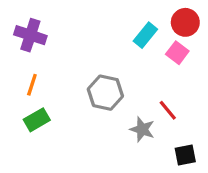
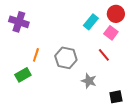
orange line: (32, 85) -> (36, 55), moved
red line: (168, 110) -> (104, 55), moved

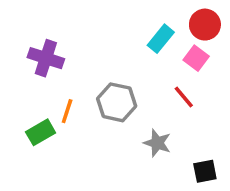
purple cross: (19, 22) -> (46, 58), moved
orange line: (36, 55) -> (67, 111), moved

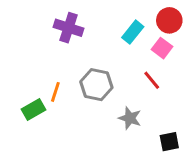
purple cross: (46, 58) -> (69, 28), moved

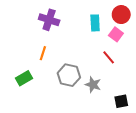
cyan rectangle: (133, 32) -> (95, 23), turned -42
gray hexagon: (96, 85) -> (69, 75), moved
orange line: (55, 92) -> (43, 53), moved

